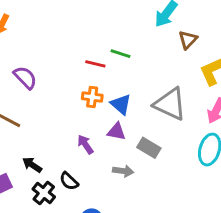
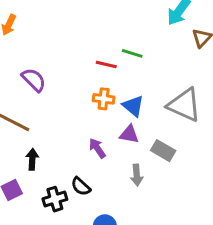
black arrow: (32, 165) -> (32, 159), moved, turned 60
gray arrow: (123, 171) -> (137, 175), turned 78
black cross: (44, 193) -> (55, 199), turned 35

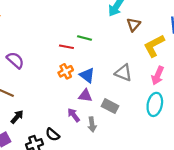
orange cross: (104, 99) -> (66, 71), turned -32
gray triangle: (184, 105) -> (123, 73), size x0.7
purple arrow: (97, 148) -> (74, 115), moved
black arrow: (32, 159) -> (17, 117), turned 40

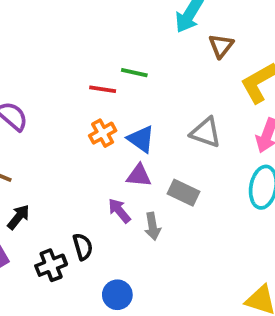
black semicircle: (53, 135) -> (83, 247), turned -144

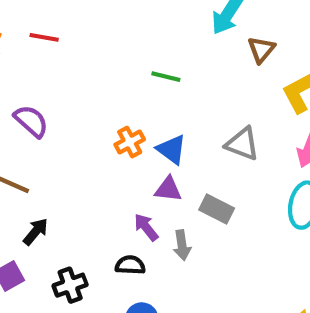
red line: (103, 89) -> (44, 37), moved
black semicircle: (83, 247) -> (130, 265), moved, turned -72

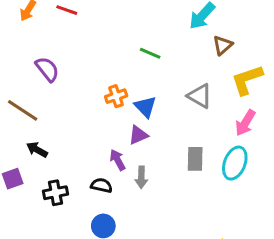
gray triangle: (242, 144) -> (200, 96), moved
purple triangle: (168, 189) -> (138, 135), turned -40
gray rectangle: (217, 209) -> (195, 159), moved, turned 55
black arrow: (36, 232) -> (37, 150), turned -110

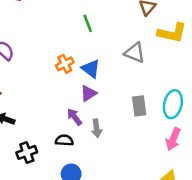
green line: (150, 53) -> (88, 23), turned 54
yellow L-shape: (247, 80) -> (172, 33), turned -140
pink arrow: (245, 123) -> (173, 139), moved

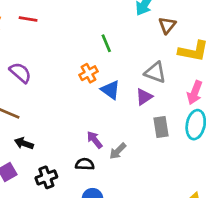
orange cross: (65, 64) -> (89, 73), moved
purple triangle: (88, 93) -> (144, 97), moved
gray arrow: (97, 128) -> (118, 151), turned 54
pink arrow: (173, 139) -> (195, 93), moved

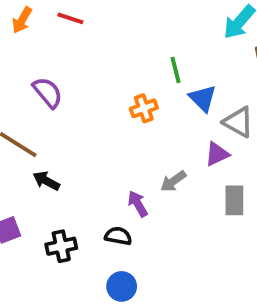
blue triangle: (110, 90) -> (203, 98), moved
black arrow: (24, 143) -> (46, 181), moved
gray arrow: (118, 151) -> (173, 181), moved

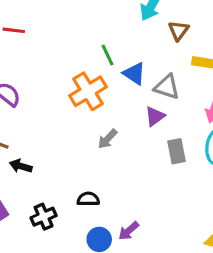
orange cross: (144, 108) -> (88, 91), size x1.6
gray arrow: (173, 181) -> (107, 139), moved
purple arrow: (138, 204) -> (129, 231), moved, turned -90

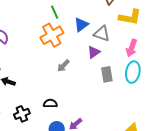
green line: (107, 55) -> (55, 12), moved
blue triangle: (134, 74) -> (81, 25), turned 49

